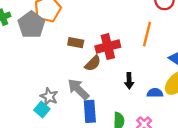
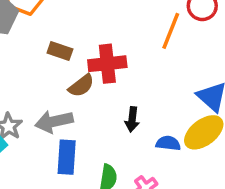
orange line: (147, 34) -> (171, 31), moved
gray arrow: (78, 89) -> (54, 122), turned -65

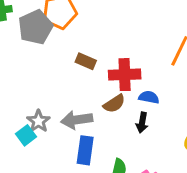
brown semicircle: (81, 86) -> (114, 104), moved
blue semicircle: (168, 143) -> (149, 97), moved

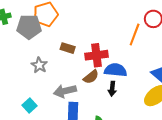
gray pentagon: (35, 27) -> (29, 27), turned 30
blue semicircle: (149, 97) -> (116, 70), size x1.5
gray star: (38, 121) -> (39, 65), moved

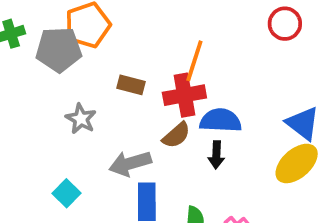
orange line: (135, 34) -> (194, 61), moved

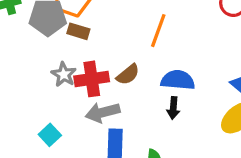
brown rectangle: (131, 85) -> (78, 31), moved
red cross: (184, 95) -> (92, 79), moved
brown semicircle: (176, 135) -> (128, 74), moved

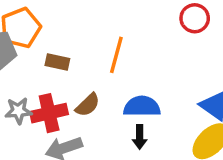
brown rectangle: (78, 31) -> (57, 62), moved
gray star: (64, 74) -> (18, 111), turned -30

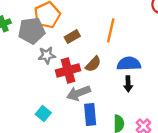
brown rectangle: (57, 62) -> (72, 37), turned -40
gray star: (18, 111) -> (47, 55), moved

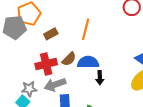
gray star: (47, 55) -> (29, 89), moved
blue semicircle: (129, 64) -> (88, 62), moved

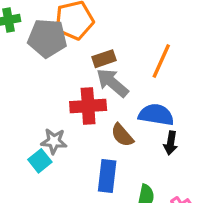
brown semicircle: (69, 59) -> (122, 135), moved, turned 84
gray arrow: (55, 85) -> (112, 83), moved, turned 50

